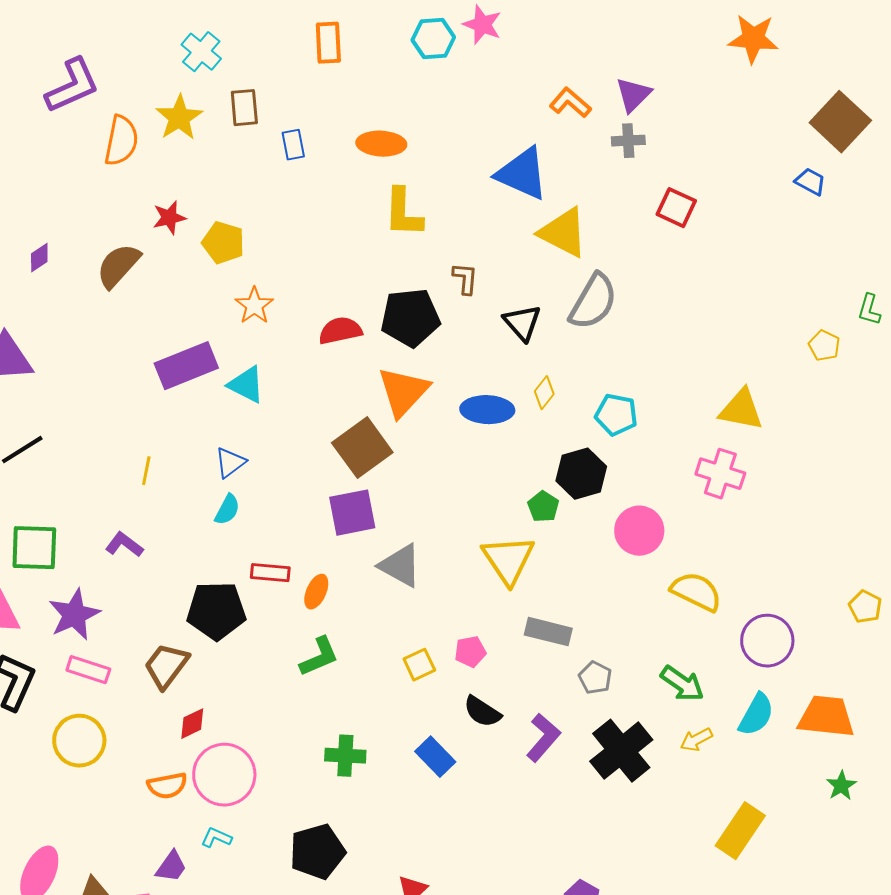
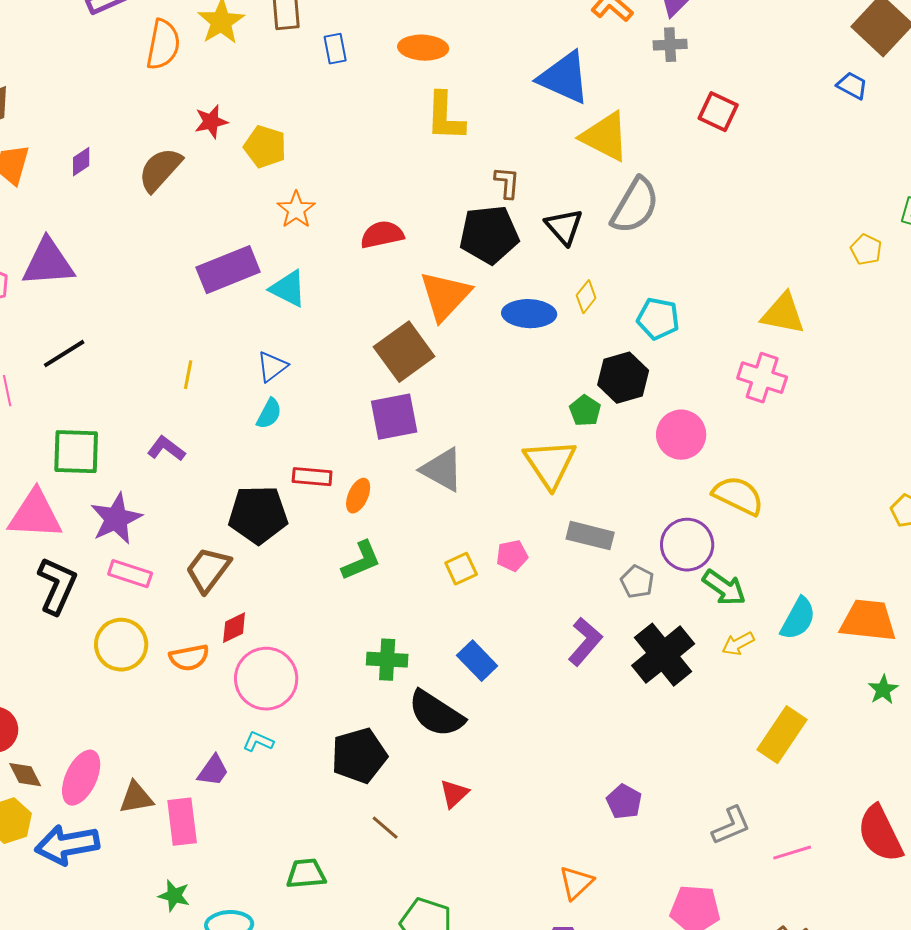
black pentagon: (410, 318) -> (489, 235), moved
purple circle: (767, 641) -> (687, 545), moved
black semicircle: (482, 712) -> (436, 714), moved, size x1.5
orange semicircle: (167, 786) -> (189, 658), moved

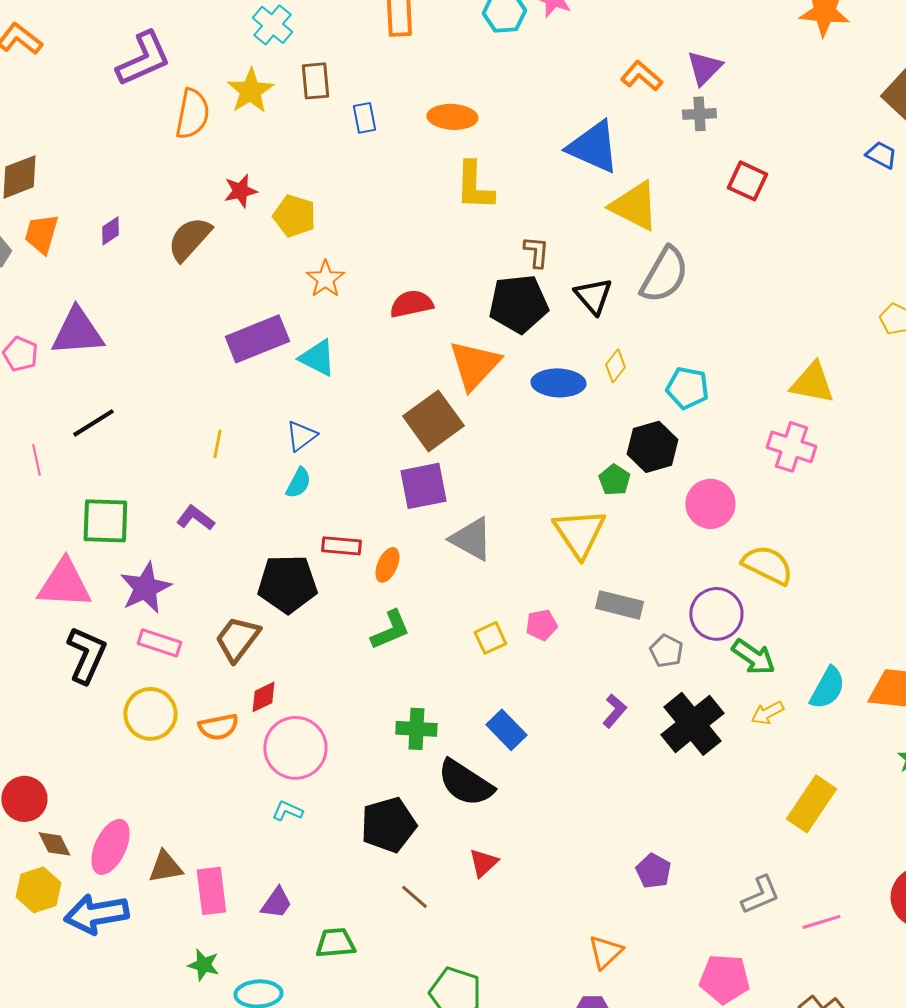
purple L-shape: (585, 642) -> (614, 711), size x0.7
purple trapezoid: (213, 771) -> (276, 903), moved

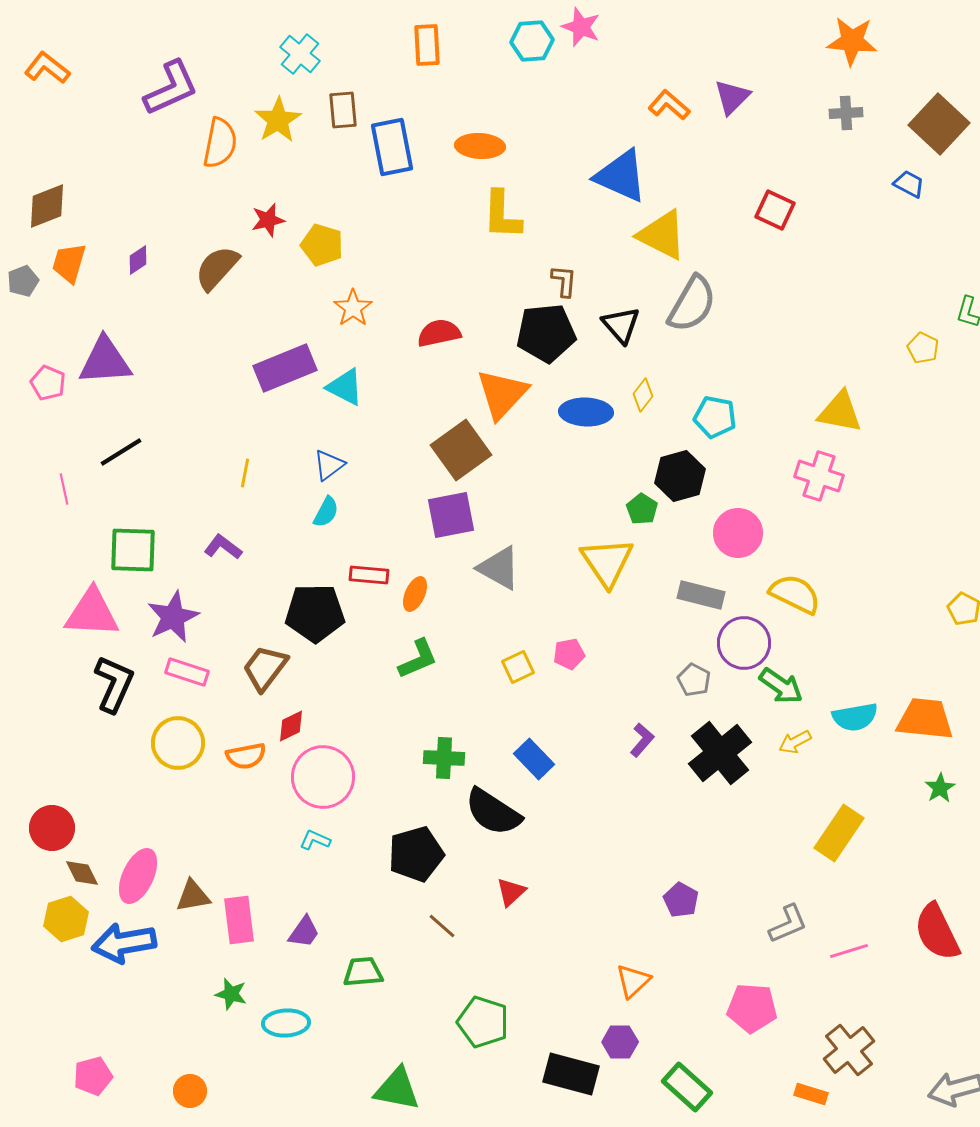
gray cross: (699, 114) -> (846, 113), moved
blue rectangle: (364, 118) -> (392, 147), size x1.8
gray rectangle: (619, 605) -> (701, 595), moved
cyan semicircle: (827, 688) -> (855, 717), turned 51

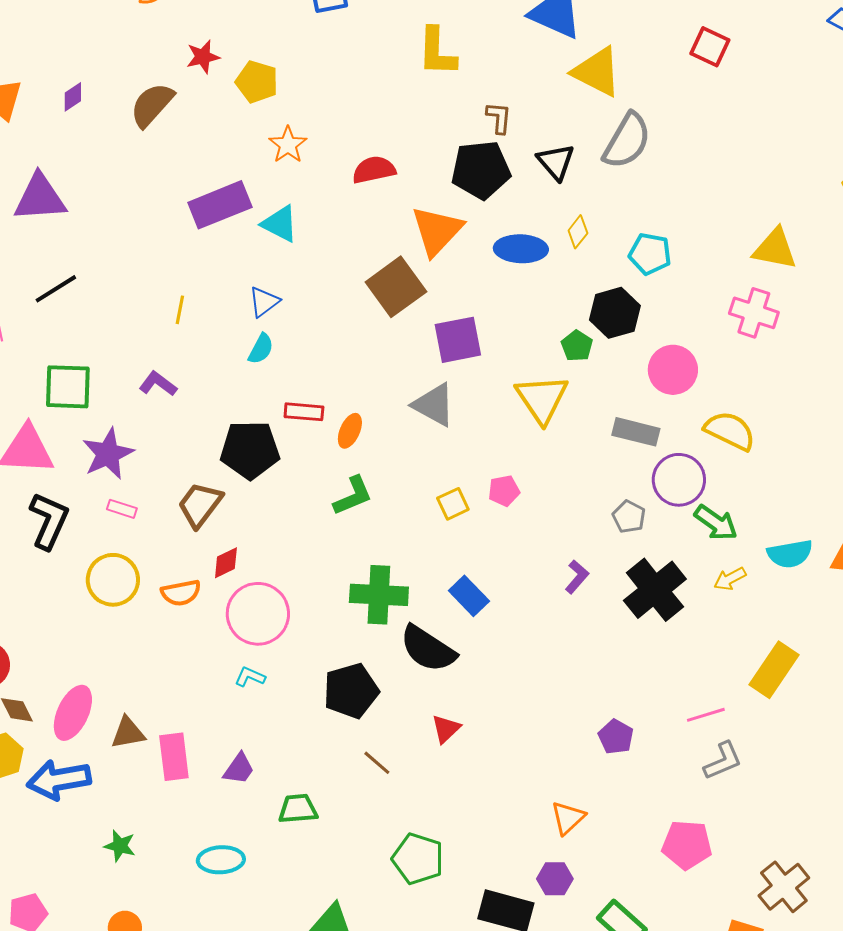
purple square: (451, 515) -> (458, 340), moved
pink rectangle: (187, 672) -> (122, 509), size x0.7
green cross: (444, 758) -> (379, 595), size x1.4
pink line: (849, 951) -> (706, 715), moved
green star: (231, 994) -> (120, 846), moved

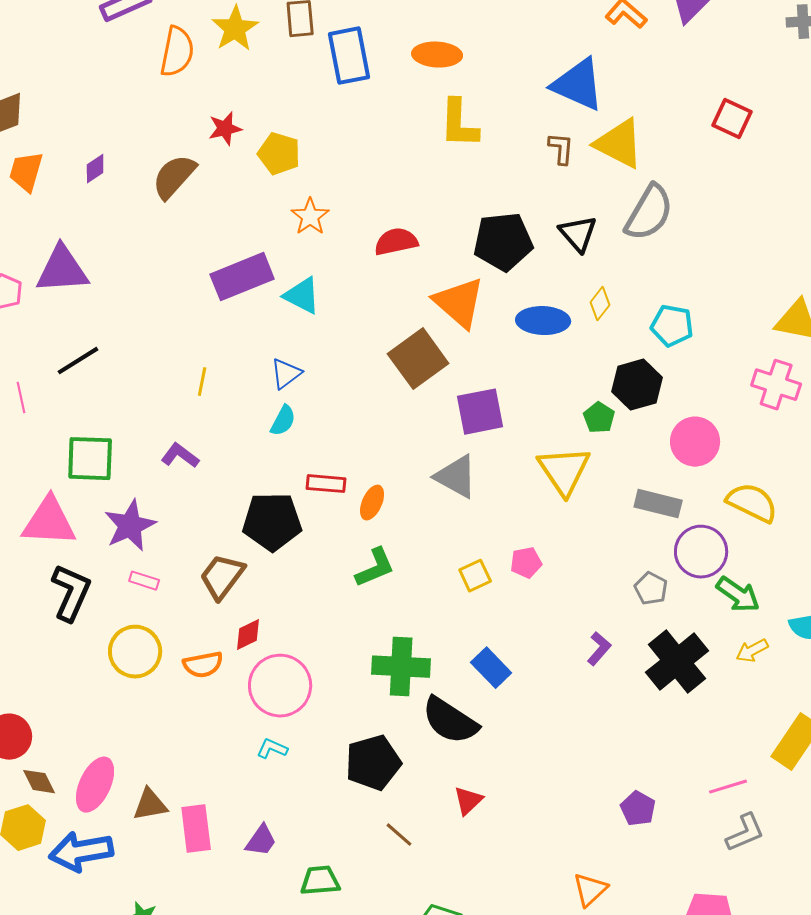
brown L-shape: (499, 118) -> (561, 149), moved
orange triangle: (437, 231) -> (459, 303), turned -32

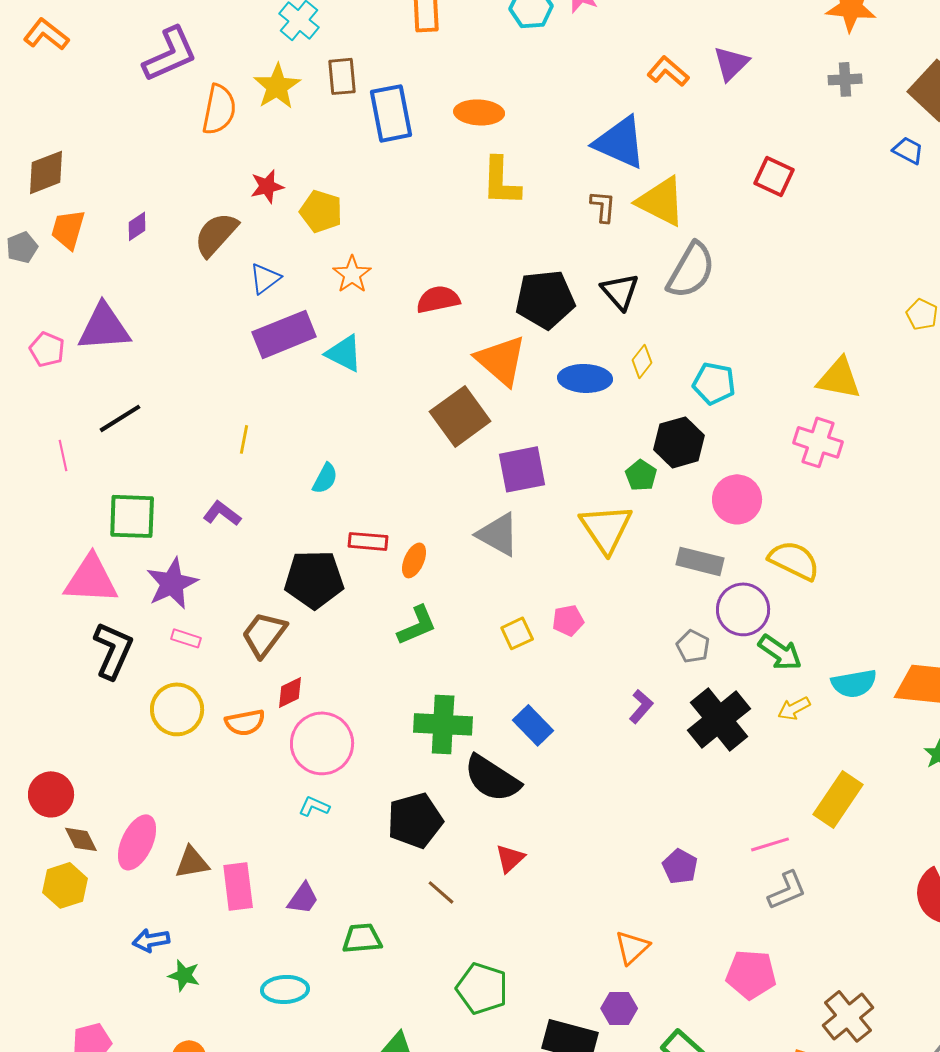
blue triangle: (286, 374) -> (265, 278), moved
blue arrow: (81, 852) -> (151, 940), moved, size x0.6

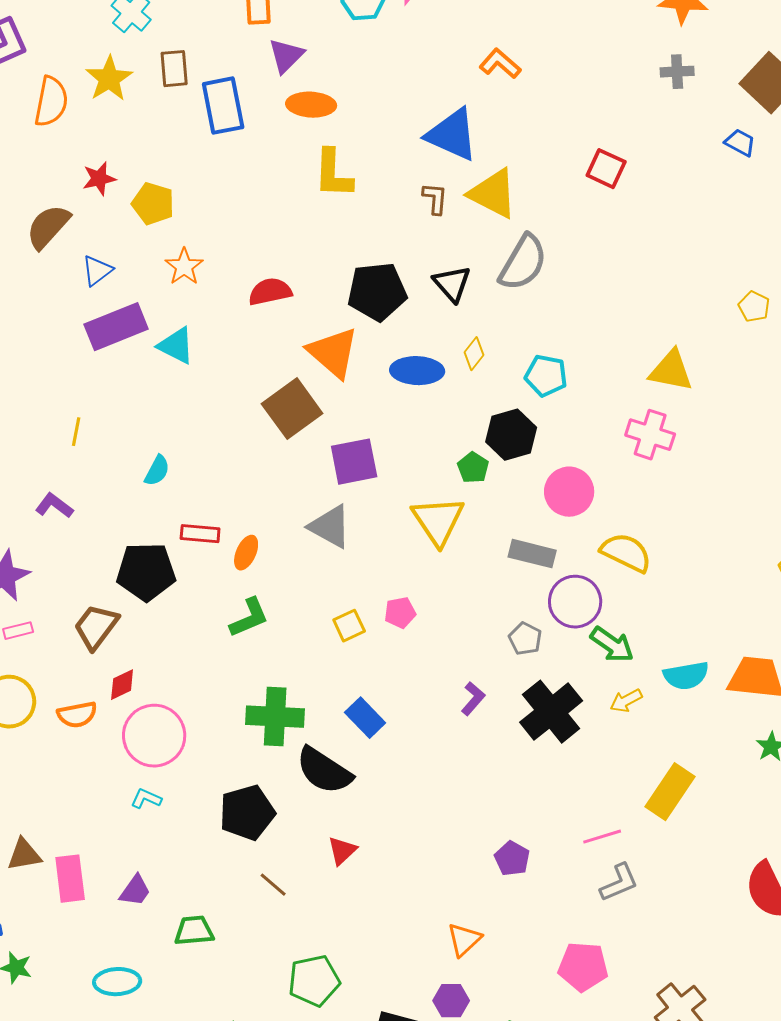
purple triangle: (731, 63) -> (286, 56), moved
pink rectangle: (186, 638) -> (18, 631), turned -32
green pentagon: (482, 988) -> (314, 981), turned -30

